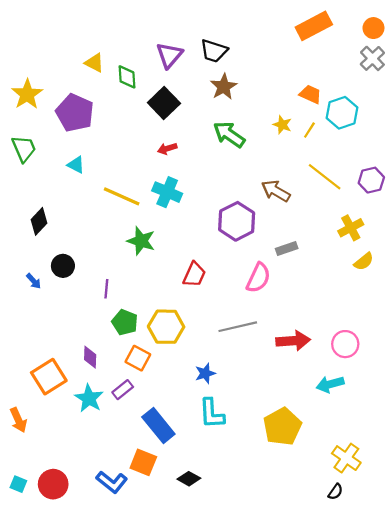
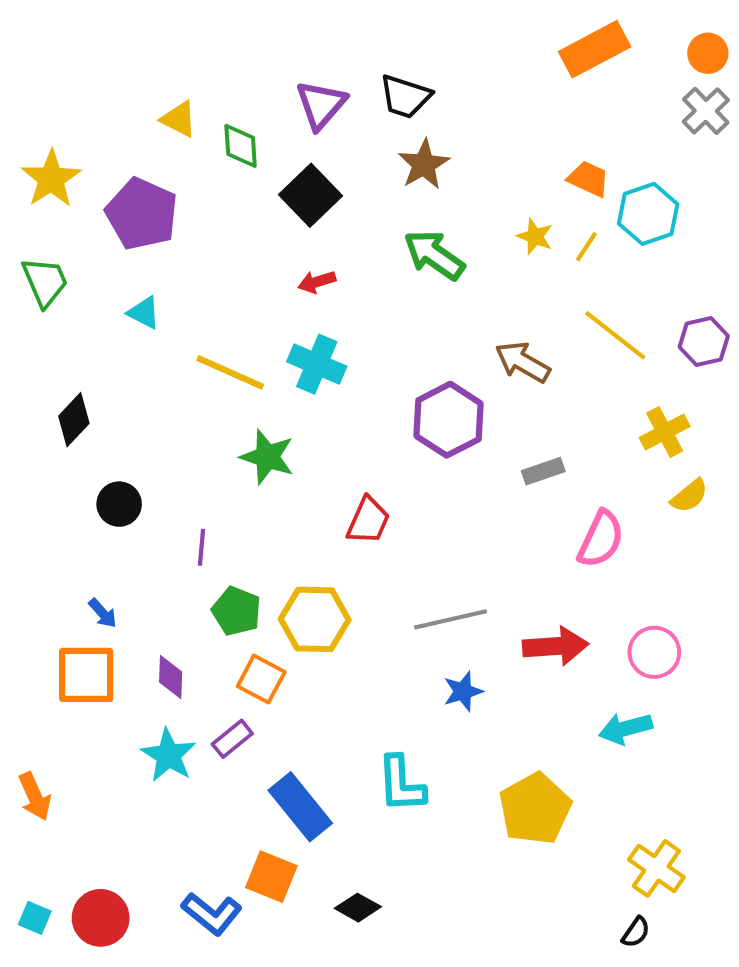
pink semicircle: (258, 278) -> (601, 539), moved
blue arrow: (34, 281) -> (103, 613), moved
blue star: (205, 373) -> (463, 691), moved
orange square: (49, 377) -> (86, 675), moved, turned 32

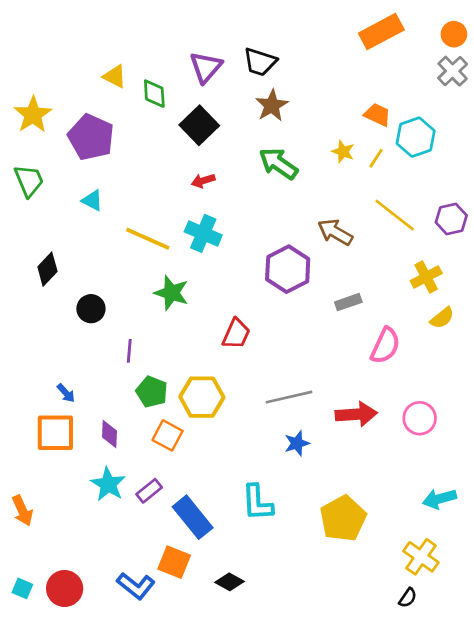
black circle: (119, 504) -> (91, 309), moved
cyan arrow: (626, 728) -> (439, 499), moved
purple rectangle: (232, 739) -> (149, 491), moved

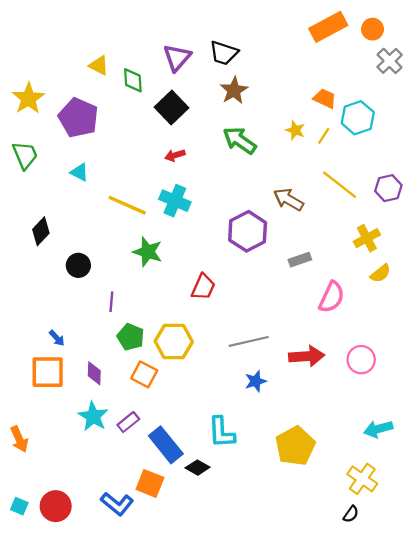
orange circle: (454, 34) -> (373, 29), moved
black diamond: (230, 582) -> (198, 468), moved

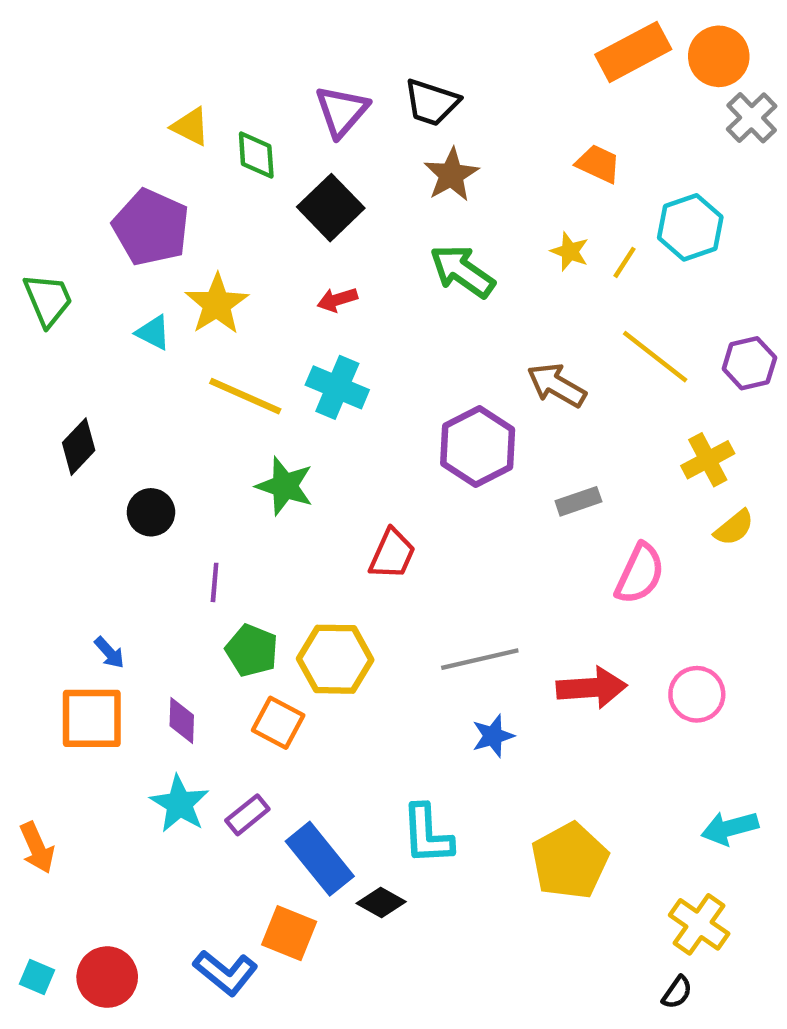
orange circle: (373, 29) -> (719, 56), size x1.4
yellow star: (28, 98) -> (217, 304), moved
orange trapezoid: (325, 98) -> (598, 164), moved

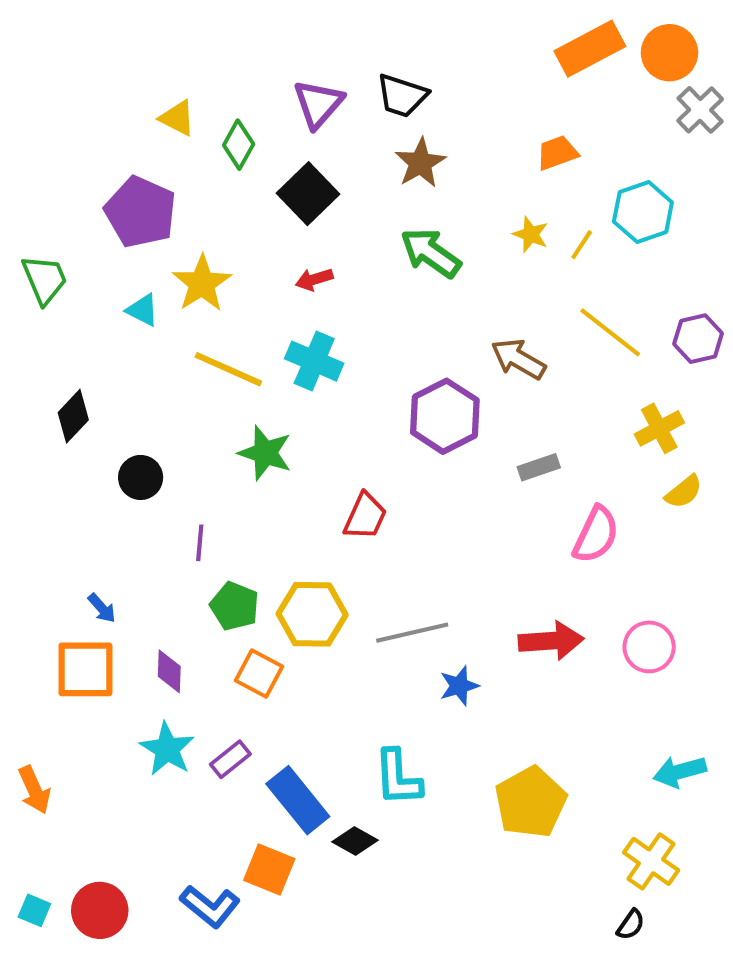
green diamond: (256, 155) -> (239, 145), turned 33
orange trapezoid: (598, 164) -> (557, 153), turned -45
gray line: (480, 659) -> (412, 633), moved

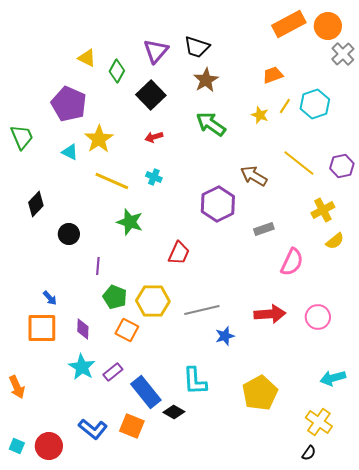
yellow line: (582, 245) -> (285, 106), moved
cyan cross: (314, 361) -> (154, 177), size x0.6
blue L-shape: (210, 906) -> (93, 429), moved

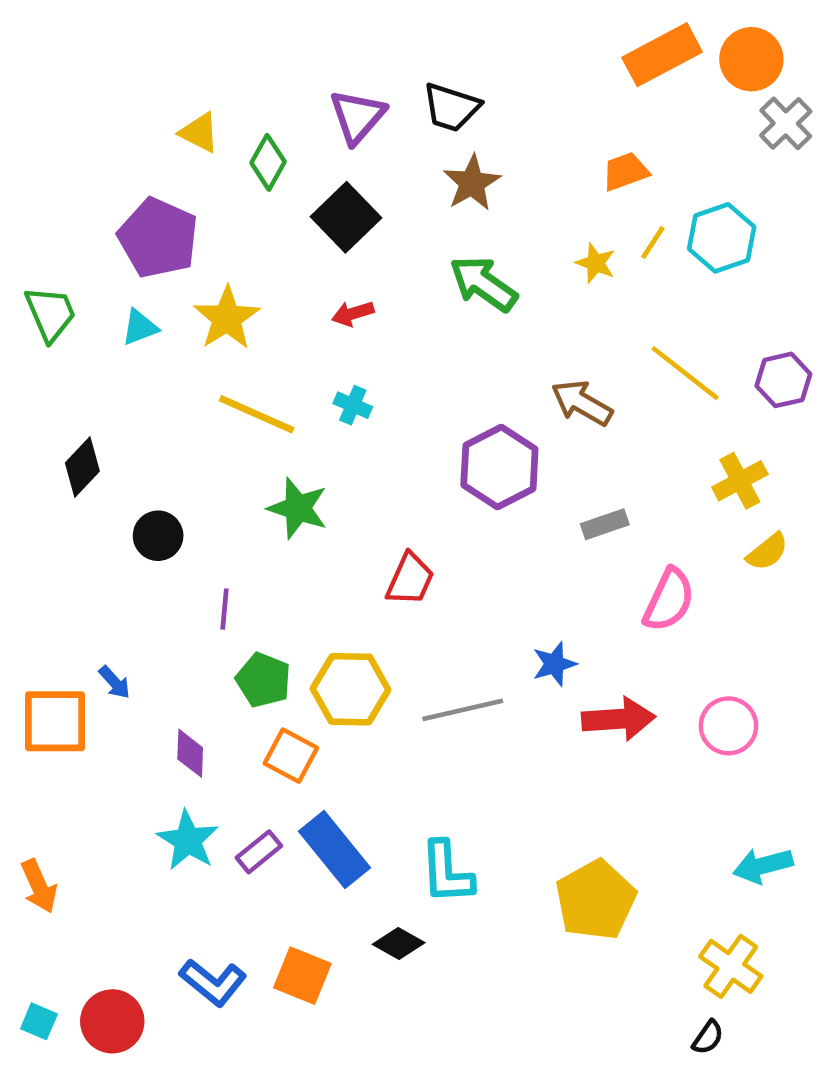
cyan triangle: (70, 152) -> (140, 327), moved, turned -48
orange square: (42, 328) -> (55, 721), moved
blue star: (225, 336) -> (554, 664), moved
blue rectangle: (146, 392) -> (334, 850), moved

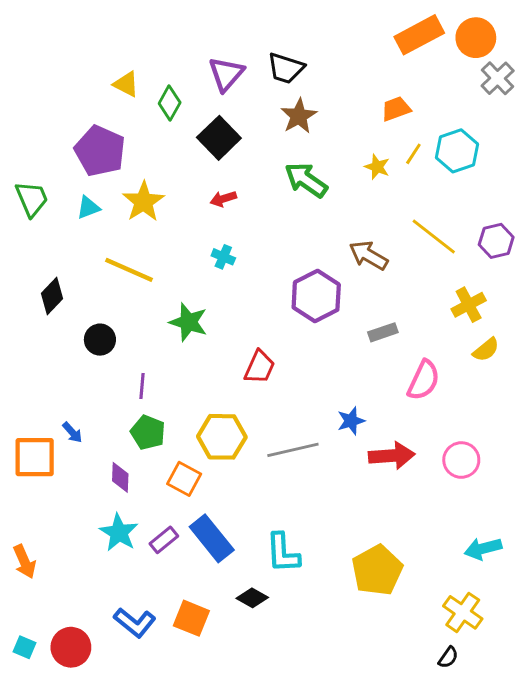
yellow line: (257, 414) -> (129, 270), moved
green pentagon: (263, 680) -> (148, 432), moved

